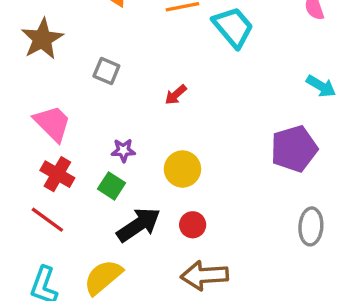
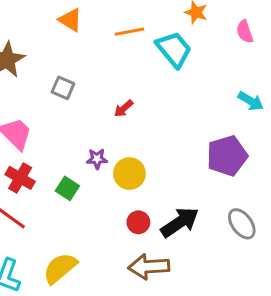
purple star: (123, 150) -> (97, 159), moved
black arrow: (139, 225) -> (180, 222), moved
gray ellipse: (311, 226) -> (242, 224), turned -40

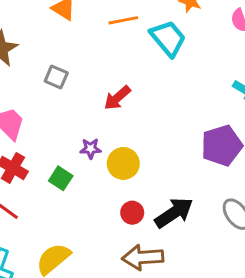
red arrow: (124, 108) -> (117, 98), size x1.4

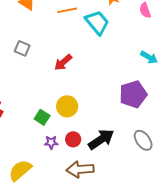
purple star: (90, 149) -> (51, 142), moved
green square: (61, 178) -> (42, 117), moved

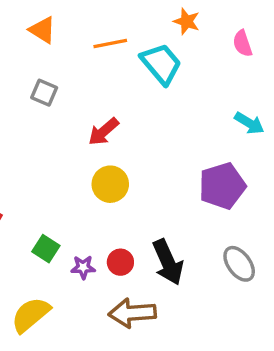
gray square: (22, 48) -> (44, 93), moved
yellow circle: (67, 106) -> (110, 184), moved
green square: (42, 117) -> (46, 249), moved
black arrow: (101, 139) -> (168, 262), turned 100

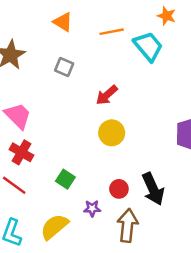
purple star: (83, 267) -> (92, 208), moved
brown arrow: (132, 313) -> (127, 225), turned 100

